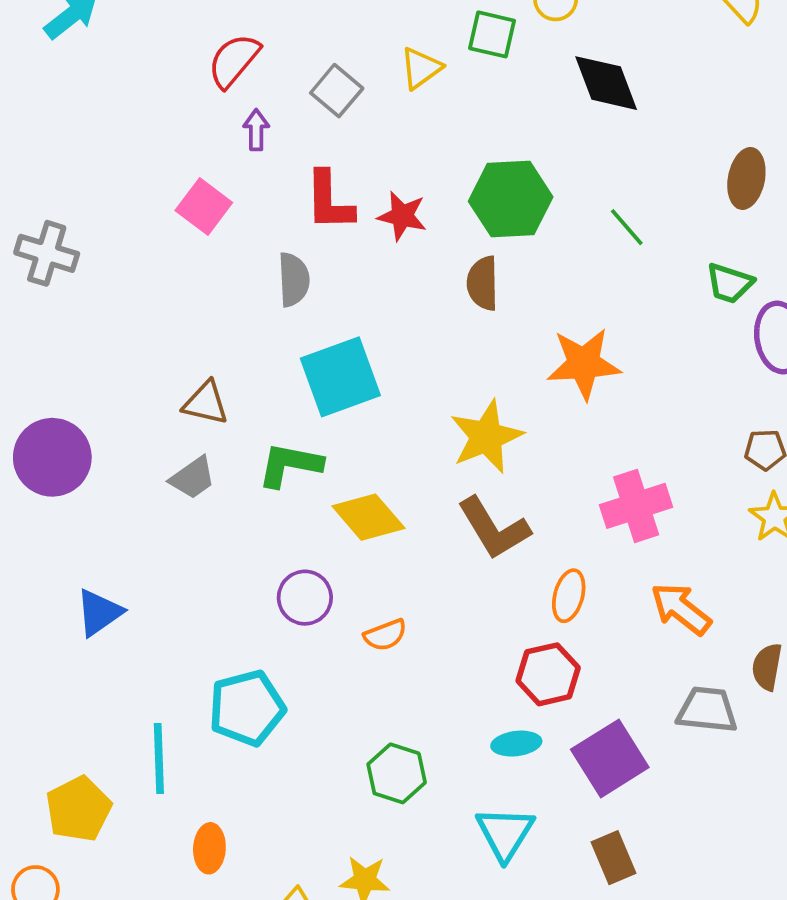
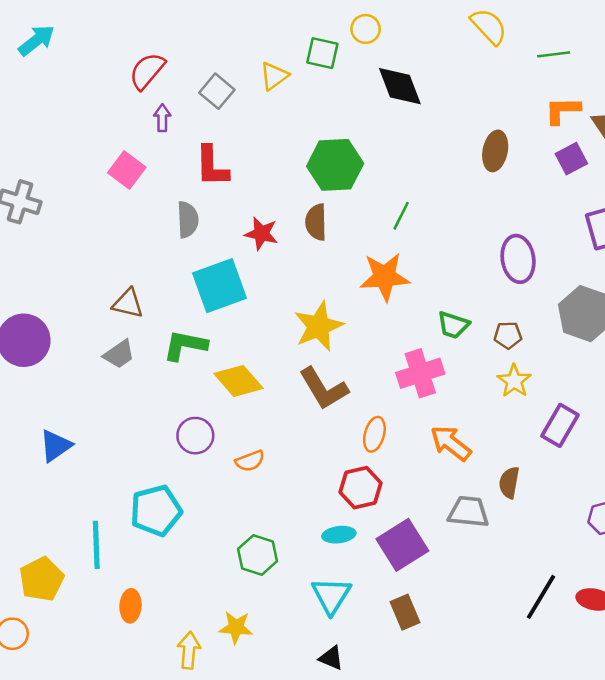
red star: (402, 216) -> (261, 234), moved
green line: (627, 227) -> (401, 216), moved, turned 68
green trapezoid: (730, 283) -> (453, 325), moved

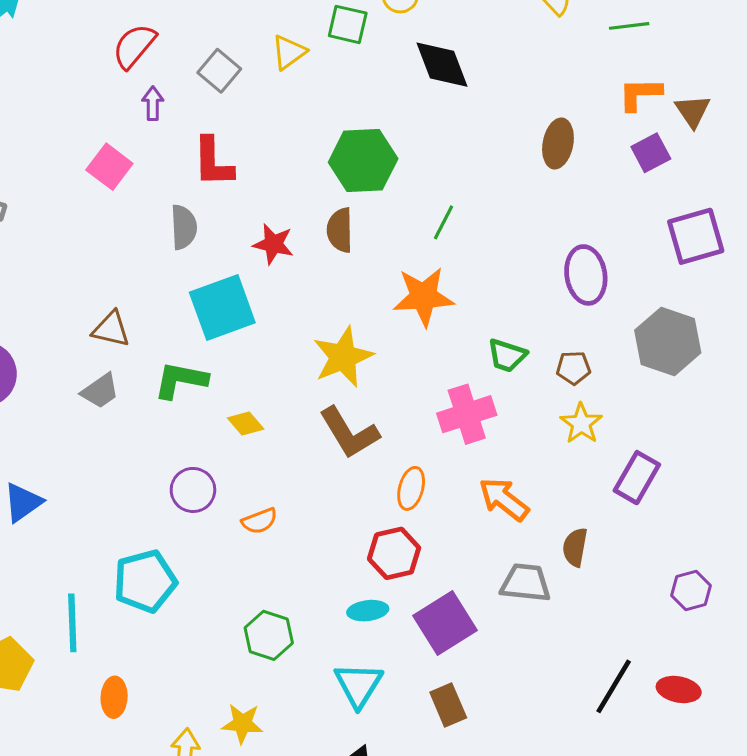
yellow diamond: (239, 381) -> (246, 423), size x0.6

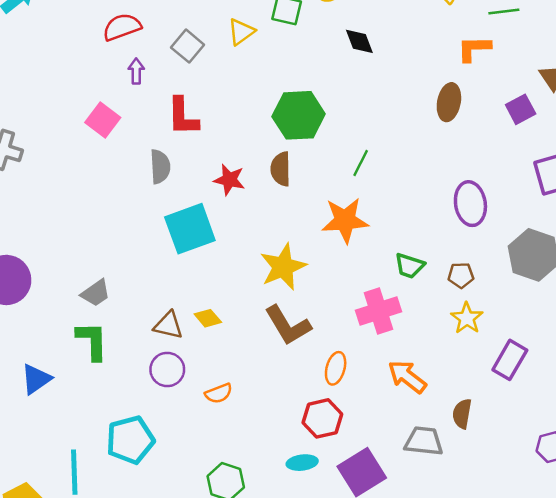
red semicircle: (134, 46) -> (122, 27), turned 30
black diamond: (442, 65) -> (359, 41), size x0.7
orange L-shape: (640, 94) -> (474, 48), moved
brown triangle: (111, 329) -> (168, 325), moved
green L-shape: (181, 380) -> (92, 341), moved, turned 78

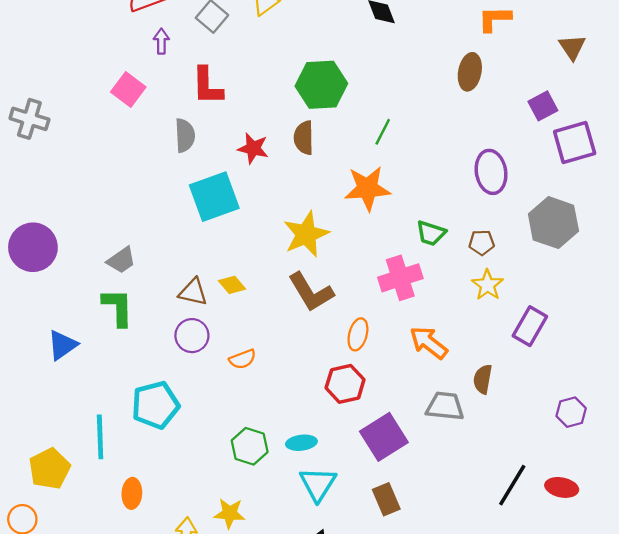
purple square: (521, 109) -> (543, 106), moved
cyan ellipse: (302, 463) -> (301, 443), moved

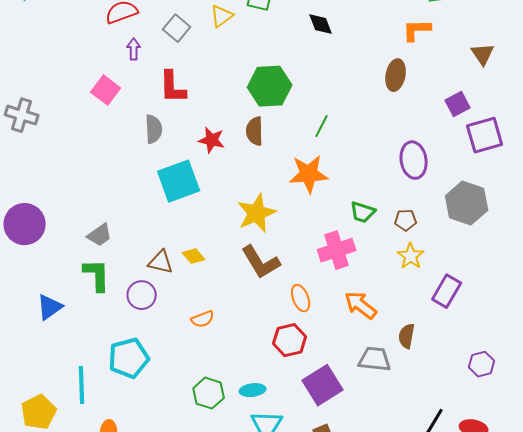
orange ellipse: (358, 334) -> (301, 298), turned -36
purple circle: (192, 336) -> (142, 295), moved

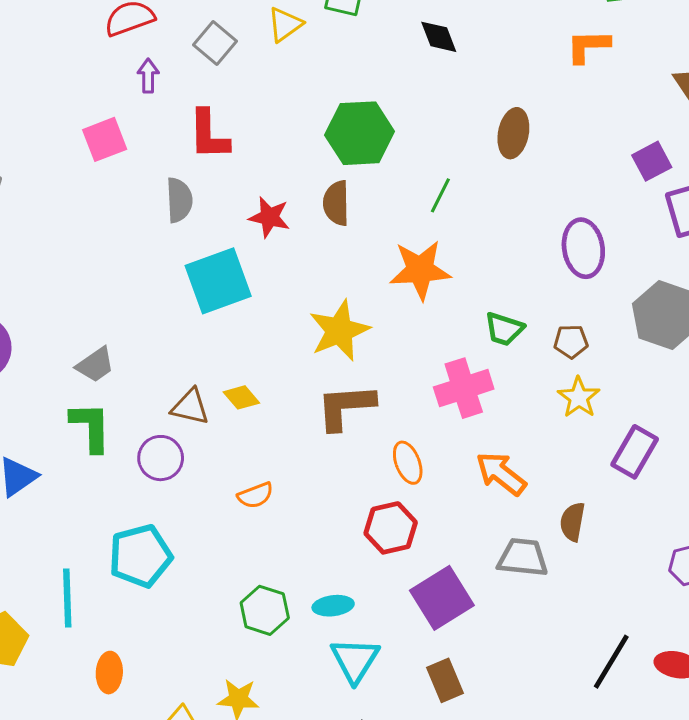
brown ellipse: (396, 75) -> (513, 133), moved
pink square: (106, 90) -> (105, 139), turned 32
brown L-shape: (261, 262) -> (346, 407), turned 117

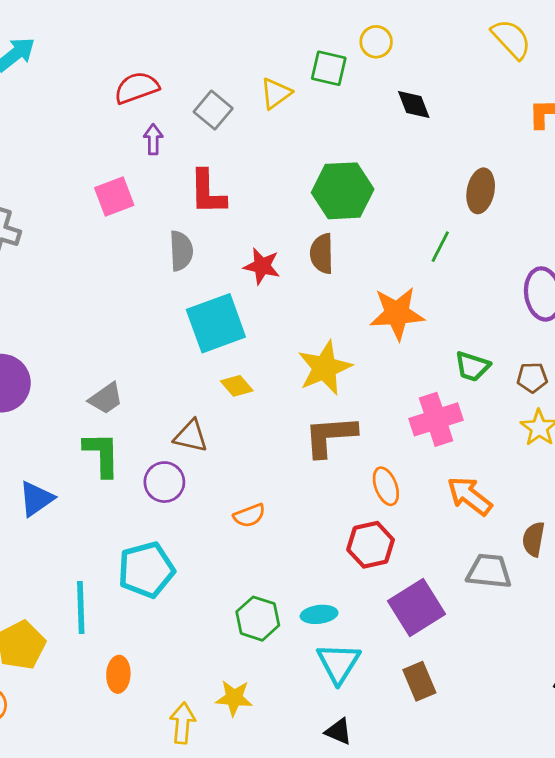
green line: (440, 195) -> (440, 247), moved
yellow diamond: (241, 397) -> (237, 386), moved

